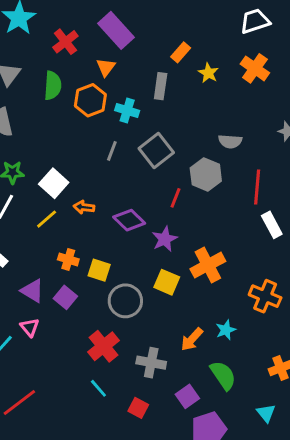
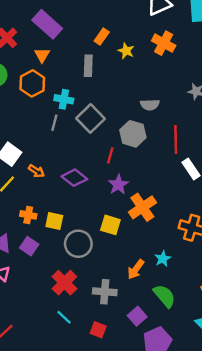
cyan cross: (127, 110) -> (64, 99), moved
orange arrow: (84, 207) -> (36, 171), turned -147
purple star: (165, 239) -> (118, 185), moved

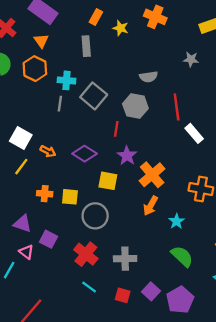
yellow square: (110, 225) -> (108, 181), moved
purple square: (29, 246) -> (48, 239), moved
orange arrow: (136, 269) -> (150, 206), moved
purple square: (137, 316) -> (151, 291), moved

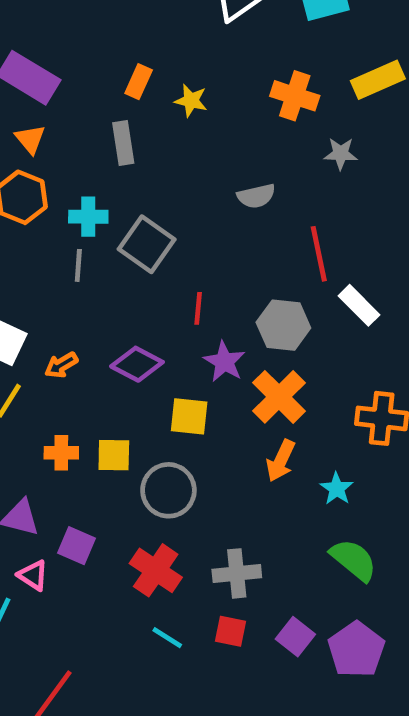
orange cross: (155, 17) -> (295, 96), moved
gray hexagon: (135, 106) -> (283, 325), moved
orange arrow: (48, 151) -> (61, 365), turned 126
red square: (123, 295) -> (230, 631), moved

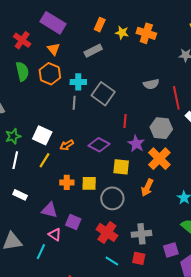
orange cross: (295, 96) -> (146, 33), moved
gray rectangle: (123, 143) -> (93, 51), turned 72
gray semicircle: (256, 196) -> (151, 84), moved
orange arrow: (281, 461) -> (147, 188), moved
purple square: (295, 637) -> (171, 250), moved, turned 35

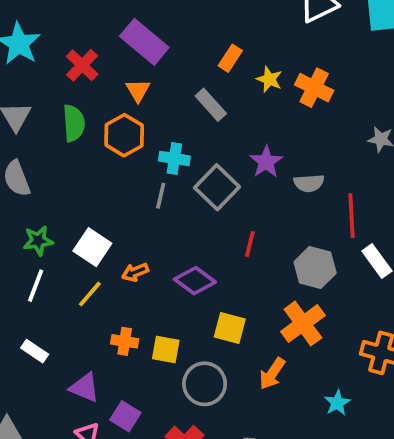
gray rectangle: (93, 51) -> (211, 105), turned 66
purple star: (136, 144) -> (266, 162), moved

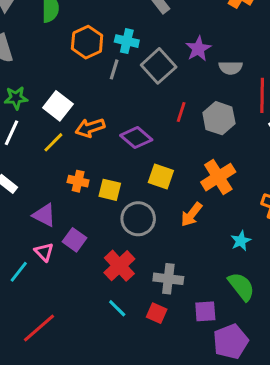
orange hexagon: (124, 135) -> (87, 42), moved
gray hexagon: (315, 268) -> (219, 118), moved
orange arrow: (135, 272) -> (90, 128), size x1.4

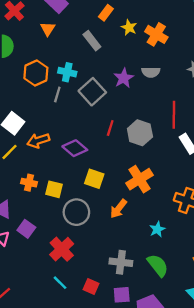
gray semicircle: (231, 68) -> (151, 72), moved
gray cross: (168, 279) -> (121, 262), moved
purple square: (205, 311) -> (122, 295), moved

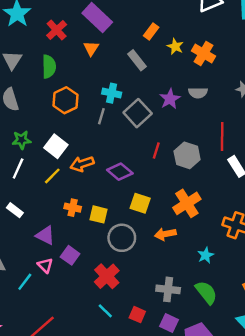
orange hexagon: (36, 73) -> (65, 100), moved
orange arrow: (118, 209) -> (165, 234), turned 42
purple square: (122, 295) -> (169, 323), turned 30

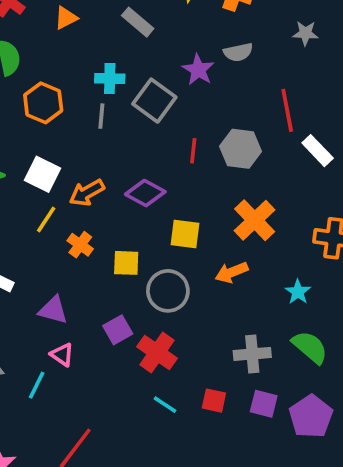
orange triangle: (91, 48) -> (66, 18), turned 42
orange cross: (73, 208) -> (80, 245), moved, turned 35
purple square: (70, 255) -> (118, 330), moved, turned 36

